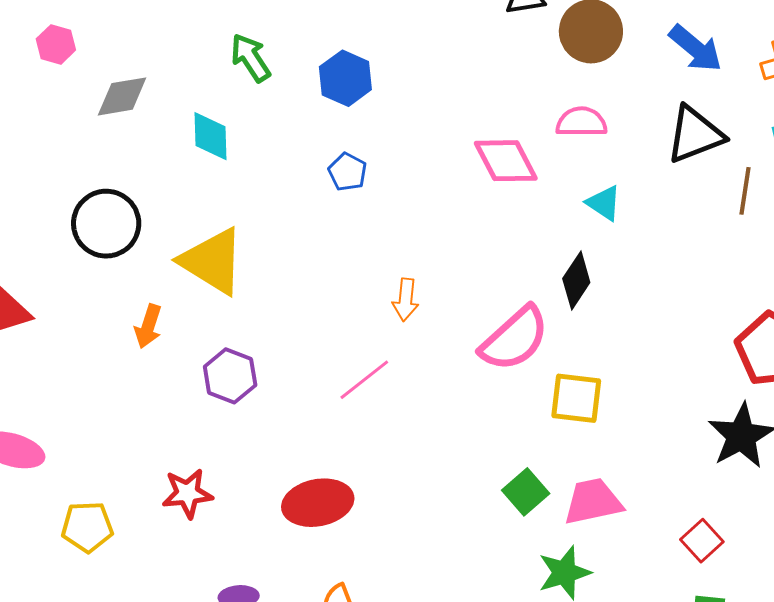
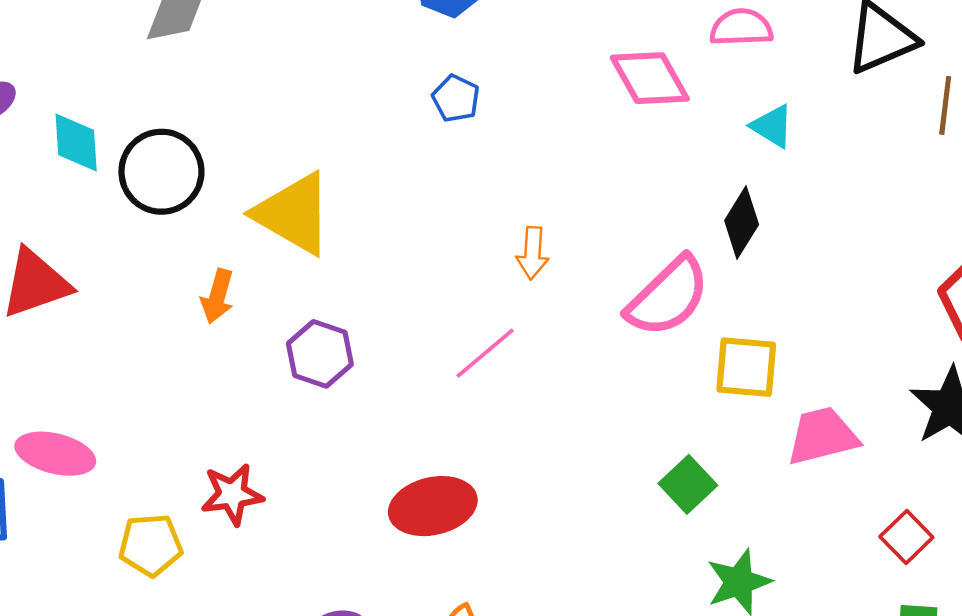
cyan diamond: (211, 136) -> (76, 143), moved
red star: (187, 493) -> (232, 494), moved
pink trapezoid: (593, 502) -> (822, 436), moved

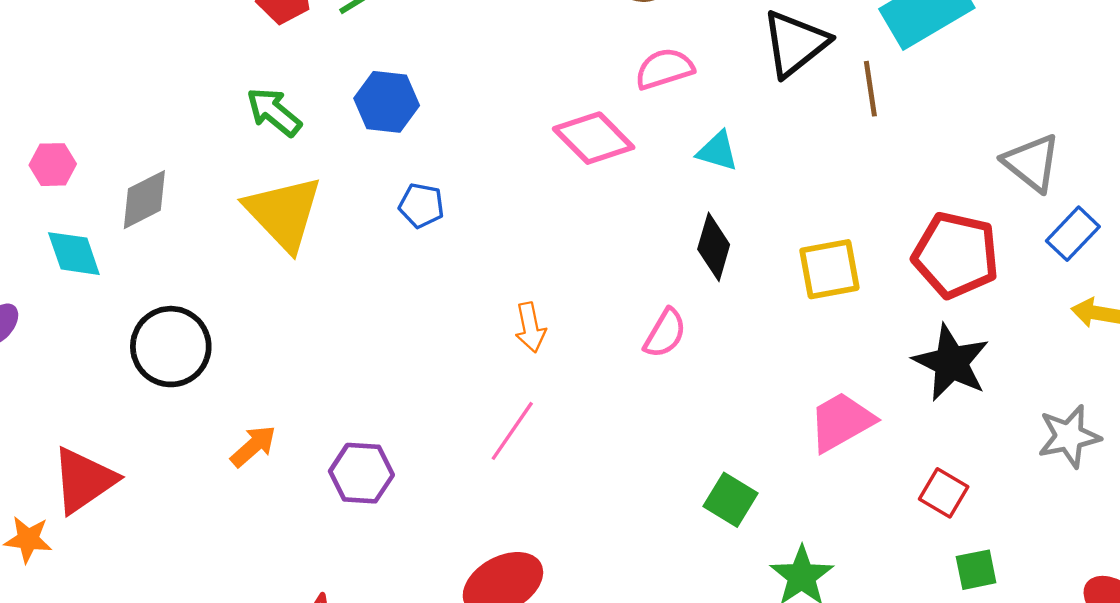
cyan diamond: (76, 143) -> (74, 254), moved
yellow triangle: (293, 214) -> (284, 213), moved, turned 32
orange arrow: (217, 296) -> (253, 446), turned -132
pink semicircle: (668, 297) -> (665, 333), size x0.6
yellow square: (746, 367) -> (829, 269), moved

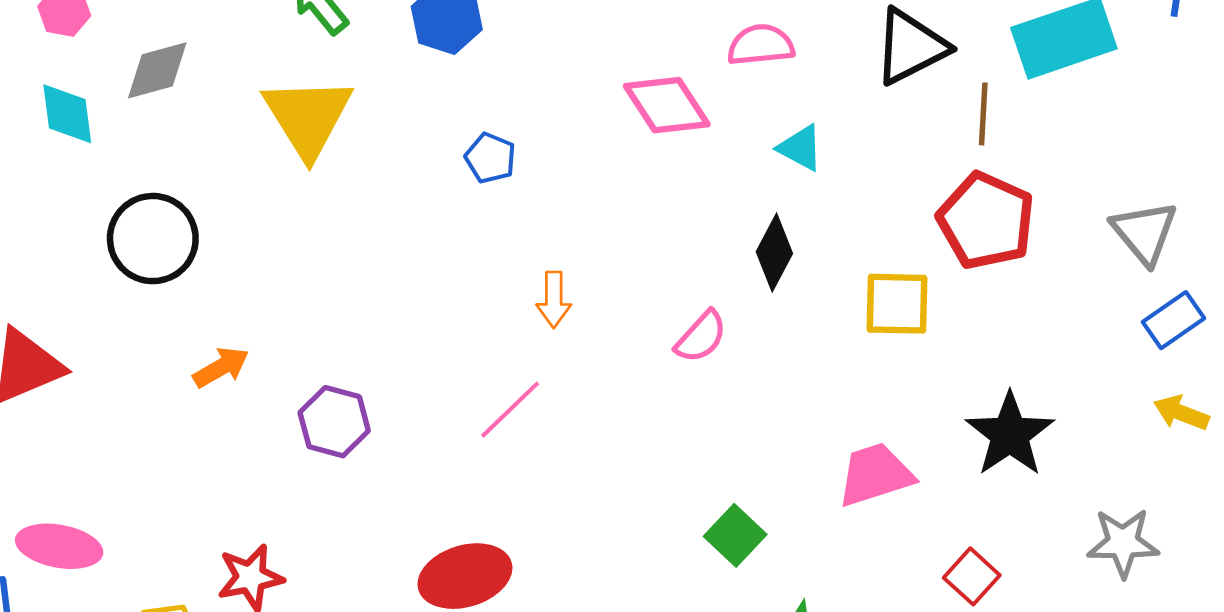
blue pentagon: (421, 205) -> (490, 158), moved
red pentagon: (956, 255) -> (986, 221), moved

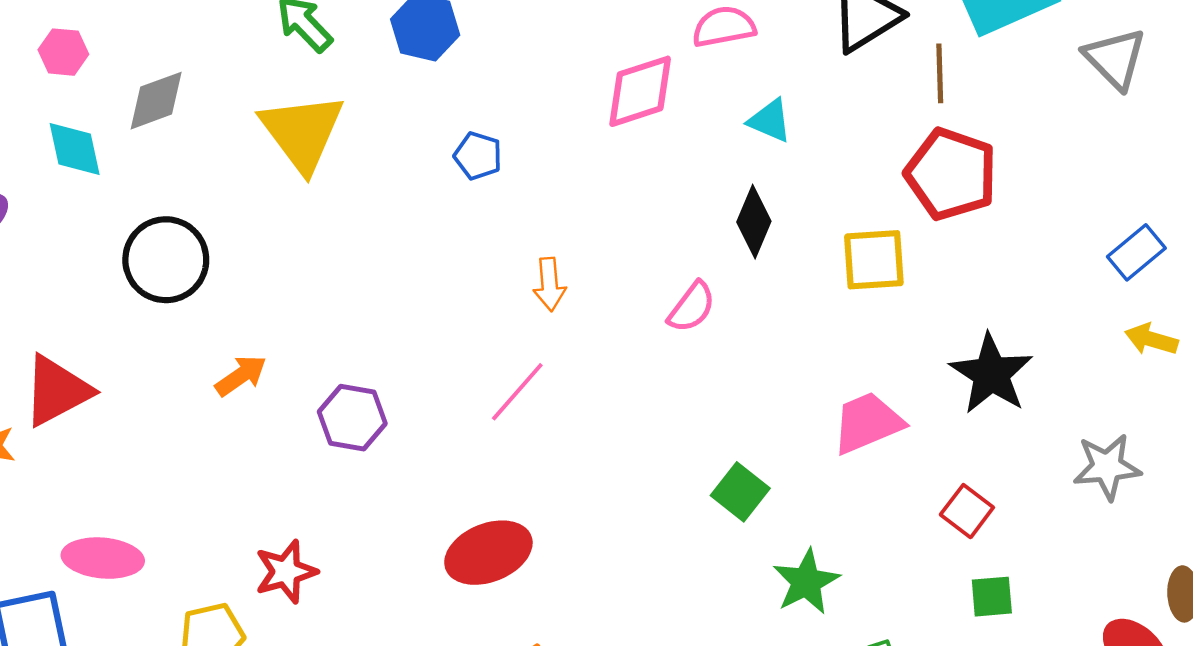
pink diamond: (667, 105) -> (640, 91), turned -70
gray triangle: (1144, 232) -> (1115, 59), moved

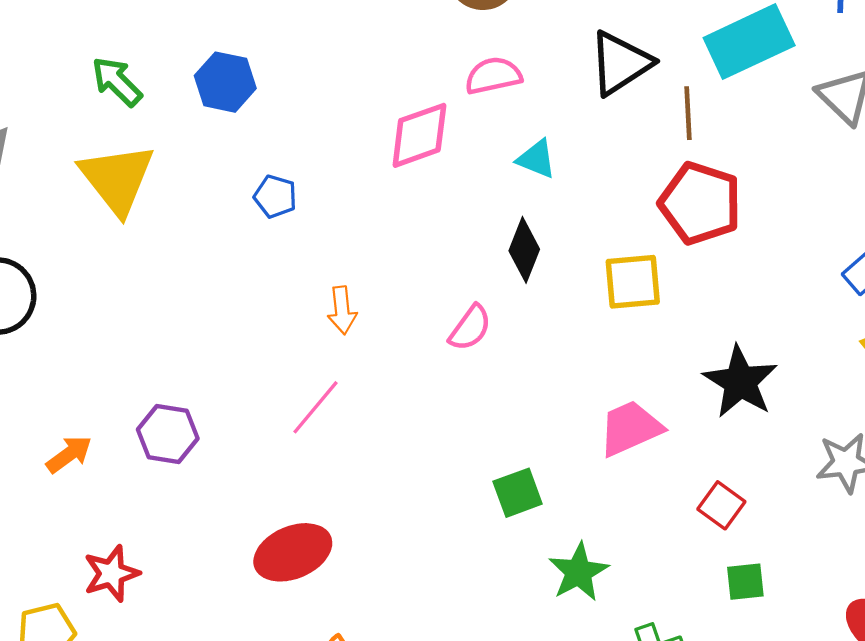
orange arrow: (241, 376) -> (69, 454), moved
green square: (740, 492) -> (518, 493), turned 33

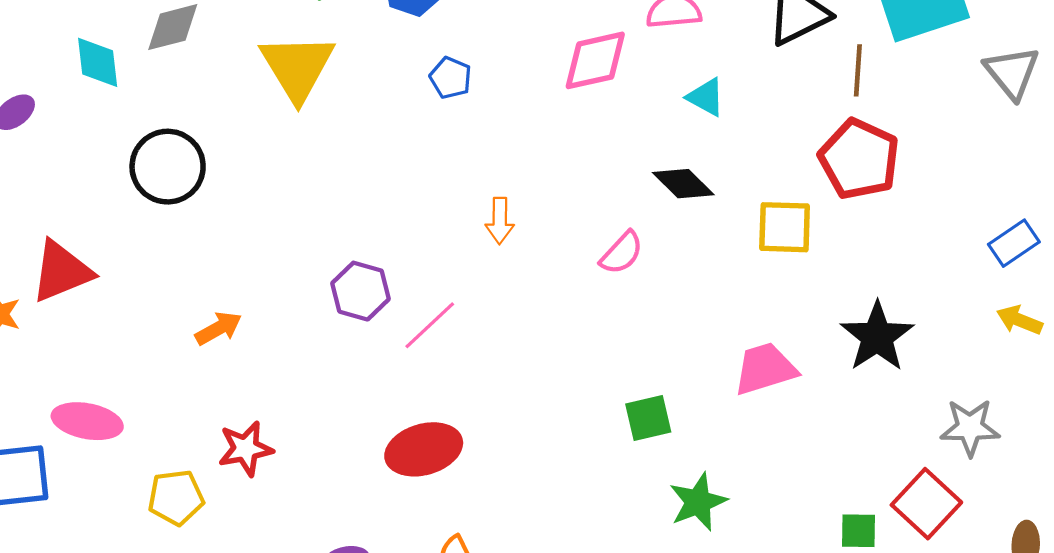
blue pentagon: (275, 196) -> (451, 78), moved
black diamond: (524, 250) -> (683, 184), turned -74
pink line: (315, 407) -> (430, 325), moved
purple hexagon: (168, 434) -> (360, 291), moved
red square: (721, 505) -> (926, 504), moved, size x1.5

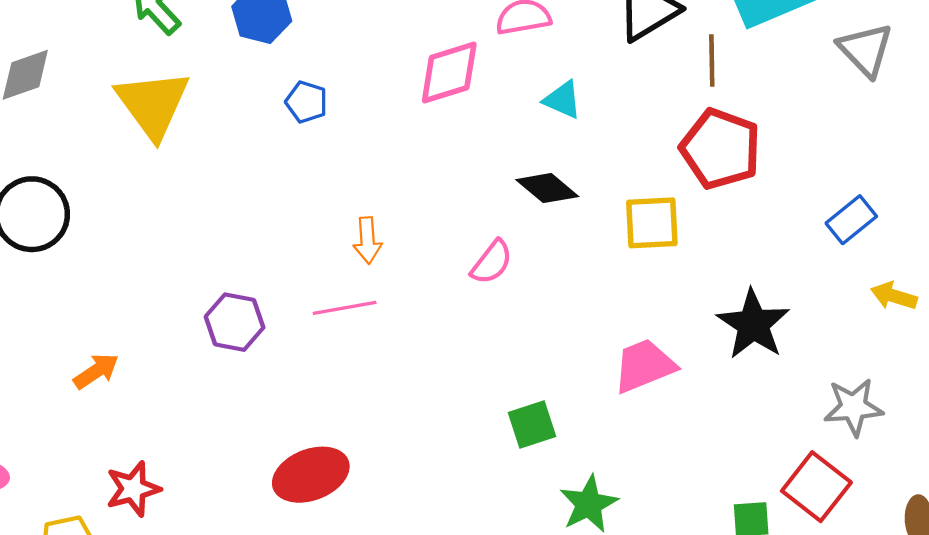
blue rectangle: (1014, 243) -> (851, 220), moved
pink line: (430, 325) -> (345, 308), moved, turned 38

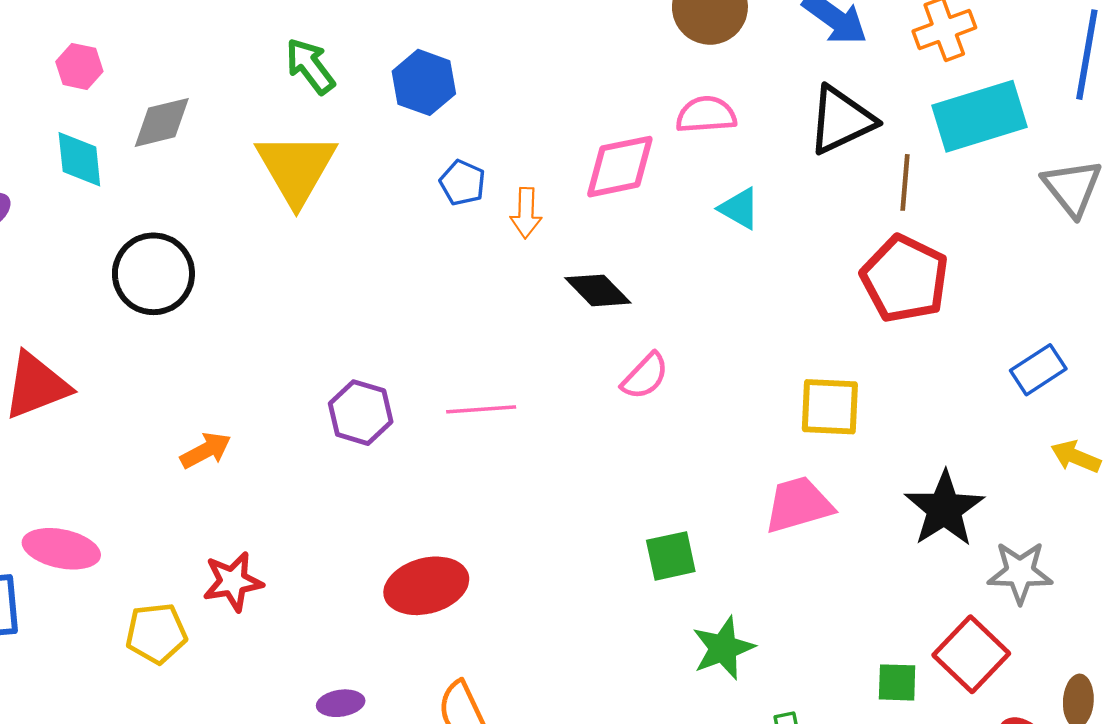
black diamond: (547, 188) -> (598, 290), moved
yellow square: (652, 223) -> (830, 407), moved
orange arrow: (367, 240) -> (526, 213), moved
black star: (753, 324) -> (944, 509), moved

